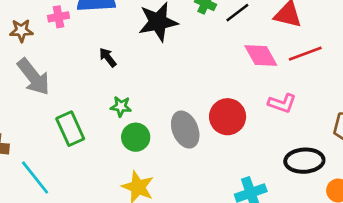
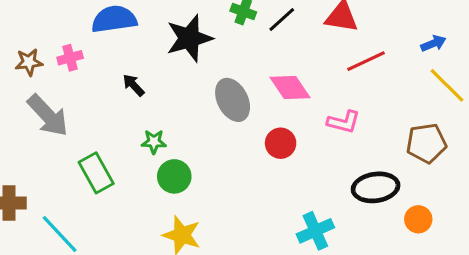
pink cross: (59, 17) -> (70, 58), moved
pink diamond: (261, 55) -> (290, 88), moved
red circle: (228, 117) -> (281, 143), size x0.7
gray ellipse: (185, 130) -> (233, 100), moved

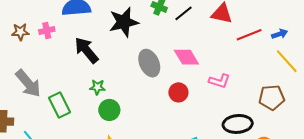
red line: (366, 61) -> (249, 35), moved
black arrow: (134, 85) -> (86, 50), size x1.8
gray arrow: (48, 115) -> (28, 83), moved

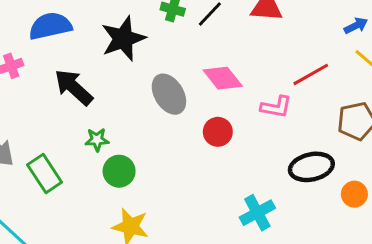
red line: (249, 35) -> (311, 74), moved

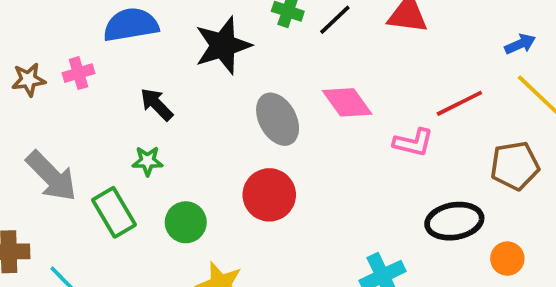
black arrow: (74, 87) -> (157, 104), size x0.7
red circle: (218, 132) -> (269, 195), moved, size x1.4
green star: (97, 140) -> (147, 161), moved
green circle: (119, 171) -> (186, 222), moved

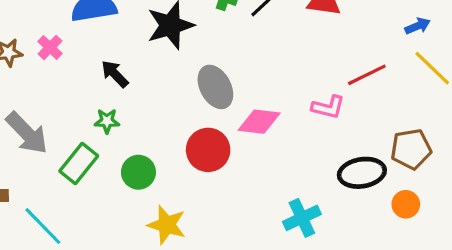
pink cross: (78, 73) -> (50, 47), turned -30
pink diamond: (347, 102) -> (259, 122), moved, turned -48
brown pentagon: (515, 166) -> (411, 149), moved
green rectangle: (114, 212) -> (79, 163), turned 69

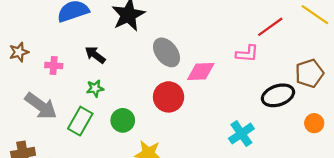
pink cross: (50, 47) -> (54, 66), moved, turned -30
orange circle: (406, 204) -> (314, 123), moved

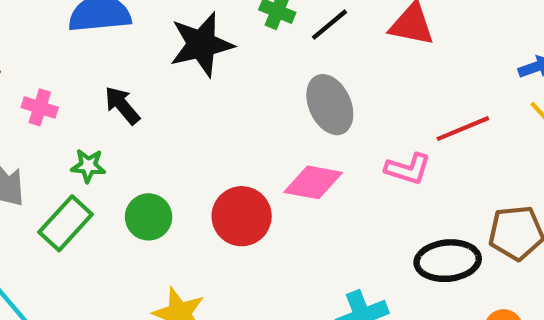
gray ellipse: (166, 52) -> (330, 105), moved
green star: (95, 88) -> (88, 166), moved
green circle: (123, 120) -> (149, 217), moved

